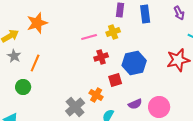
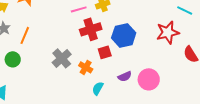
red cross: (101, 57) -> (91, 29), size x1.5
gray cross: (75, 107) -> (62, 58), moved

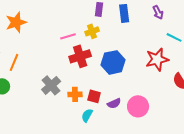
red square: (105, 52) -> (94, 96), moved, turned 32
orange cross: (86, 67) -> (75, 94), turned -32

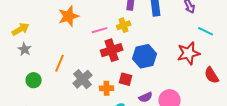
orange star: (16, 22) -> (69, 16), moved
orange line: (14, 62) -> (60, 63), moved
red square: (94, 96) -> (126, 79), moved

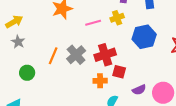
red cross: (112, 50) -> (105, 55), moved
blue hexagon: (145, 56) -> (144, 37), moved
gray cross: (83, 79) -> (76, 55), moved

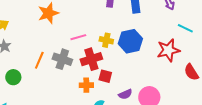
yellow cross: (117, 18) -> (106, 40), moved, turned 32
pink line: (93, 23) -> (78, 37), moved
gray cross: (76, 55) -> (62, 59), turned -30

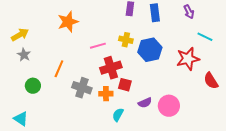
yellow cross: (106, 40) -> (126, 40), moved
gray cross: (62, 59) -> (82, 88), moved

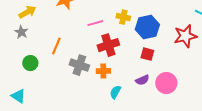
yellow arrow: (20, 35) -> (27, 12), moved
red square: (125, 85) -> (147, 54), moved

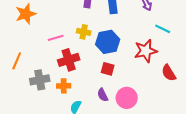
gray cross: (79, 65) -> (40, 80), turned -30
purple semicircle: (142, 80) -> (103, 95), turned 88

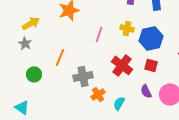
pink line: (56, 38) -> (99, 34), turned -56
red cross: (69, 60) -> (122, 65), moved, turned -35
orange cross: (64, 86) -> (98, 94), moved, turned -32

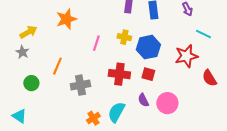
red cross: (122, 65) -> (119, 74), turned -30
orange cross: (98, 94) -> (93, 118), moved
cyan semicircle: (119, 103) -> (116, 112), size x1.5

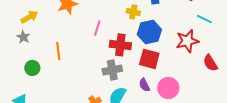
yellow cross: (124, 37) -> (133, 12), moved
orange line: (57, 66) -> (58, 51), turned -30
red cross: (119, 74) -> (120, 45), moved
red square: (148, 74) -> (149, 59), size x1.5
gray cross: (80, 85) -> (112, 70), moved

